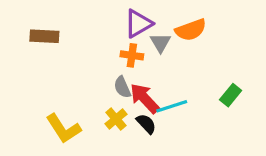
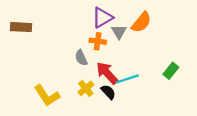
orange semicircle: (191, 30) -> (141, 22), turned -30
brown rectangle: (44, 36) -> (21, 27), moved
gray semicircle: (122, 87) -> (81, 58), moved

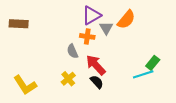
cyan line: (127, 79) -> (143, 74), moved
yellow cross: (86, 88) -> (68, 79), moved
yellow L-shape: (47, 96) -> (25, 85), moved

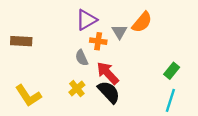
purple triangle: (91, 15) -> (86, 20), moved
brown rectangle: (19, 24) -> (21, 41), moved
cyan line: (143, 74) -> (170, 100), moved, turned -54
black semicircle: (97, 82) -> (109, 92), size x1.5

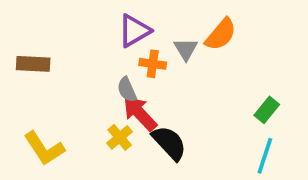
red arrow: (108, 73) -> (140, 113), moved

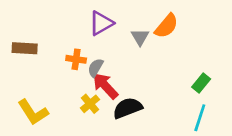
orange cross: (153, 64) -> (76, 59), moved
gray semicircle: (127, 90) -> (96, 68), turned 54
black semicircle: (169, 143) -> (128, 108), turned -68

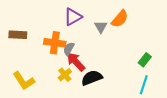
orange cross: (76, 59) -> (55, 43), size x1.5

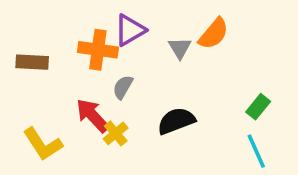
orange cross: (55, 43) -> (98, 50), moved
red arrow: (76, 62) -> (93, 116), moved
black semicircle: (92, 78) -> (176, 121), moved
cyan line: (144, 85) -> (256, 151), turned -42

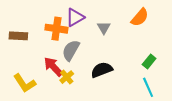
orange semicircle: (214, 34) -> (140, 17), moved
gray semicircle: (123, 87) -> (71, 50), size x1.5

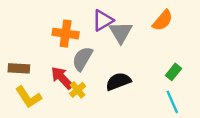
purple triangle: (75, 17) -> (103, 20), moved
gray triangle: (104, 28) -> (121, 32), size x1.5
brown rectangle: (18, 36) -> (19, 68), moved

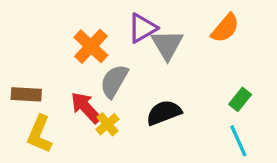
orange cross: (66, 34) -> (91, 46), turned 35
yellow L-shape: (28, 97) -> (40, 134), turned 56

